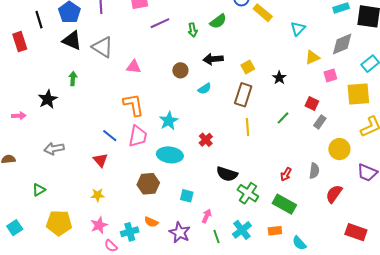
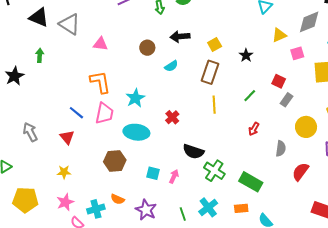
gray arrow: (54, 149) -> (30, 132), moved, turned 72
red arrow: (286, 174) -> (254, 129), moved
pink arrow: (207, 216) -> (174, 176), moved

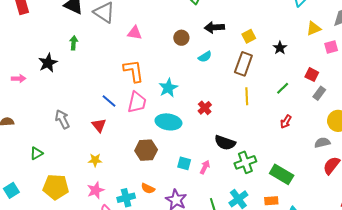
gray semicircle: (281, 149) -> (322, 143), moved, turned -112
green cross: (214, 171) -> (245, 162), turned 35

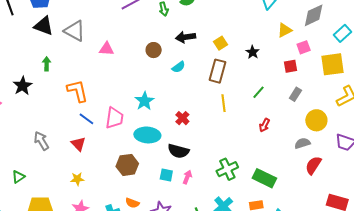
orange L-shape: (134, 71) -> (77, 91), moved
red square: (312, 75) -> (291, 66), moved, turned -32
black semicircle: (225, 143) -> (178, 151), moved

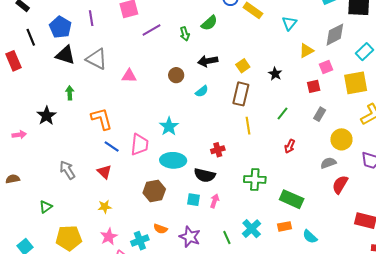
red cross: (182, 118) -> (218, 150), moved, turned 32
green cross: (227, 169) -> (255, 179), moved, turned 30

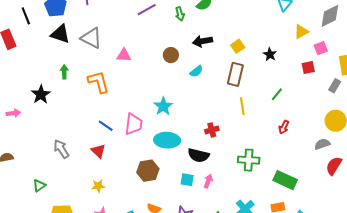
gray rectangle: (320, 114) -> (335, 86), moved
orange L-shape: (102, 119) -> (99, 82), moved

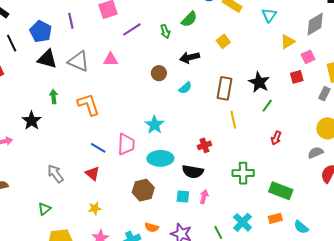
yellow square: (238, 46) -> (223, 41), moved
black star: (270, 54) -> (259, 82), moved, size x1.5
pink triangle: (124, 55) -> (110, 59), moved
green triangle: (39, 186) -> (44, 209), moved

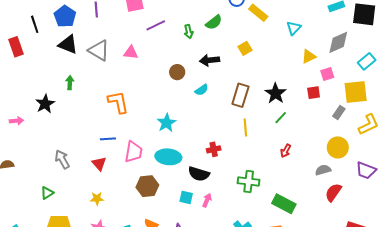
orange L-shape: (88, 105) -> (118, 102), moved
pink trapezoid: (126, 144) -> (134, 152), moved
blue line: (98, 148) -> (108, 139), turned -42

